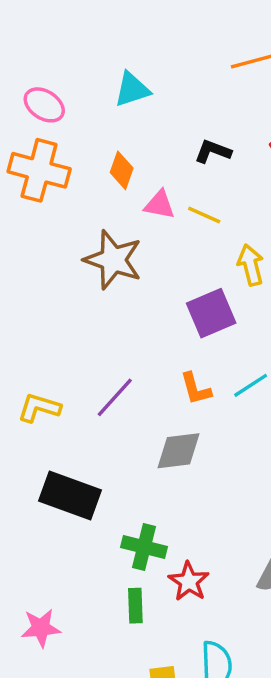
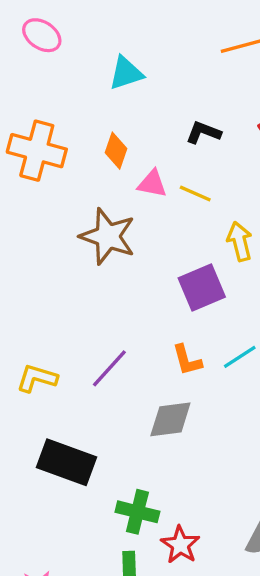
pink ellipse: (44, 105) -> (42, 35), moved

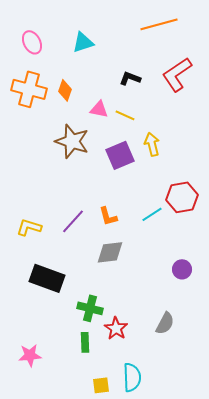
pink ellipse: (42, 35) -> (32, 42), moved, turned 30
orange diamond: (116, 151) -> (65, 90), moved
purple square: (202, 288) -> (120, 155), moved
orange L-shape: (187, 360) -> (108, 216), moved

